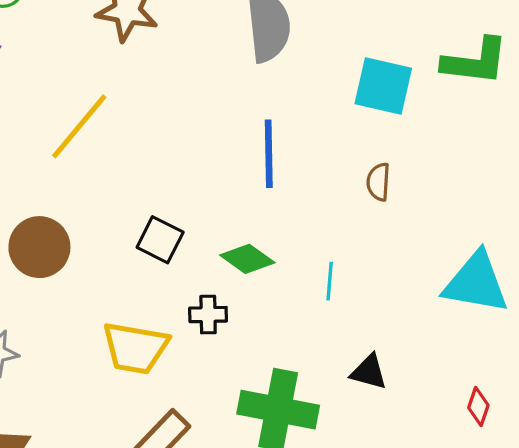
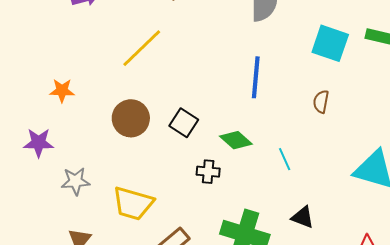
brown circle: (39, 247) -> (131, 118), moved
cyan line: (330, 281) -> (285, 159), turned -35
yellow trapezoid: (135, 348) -> (133, 203), moved

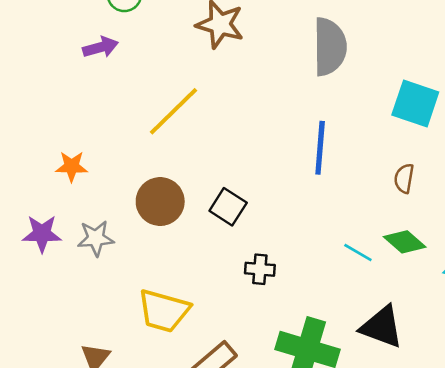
green diamond: (236, 140) -> (405, 242), moved
cyan line: (285, 159) -> (358, 253), turned -35
gray star: (76, 181) -> (96, 238), moved
black triangle: (303, 217) -> (382, 327), size x1.5

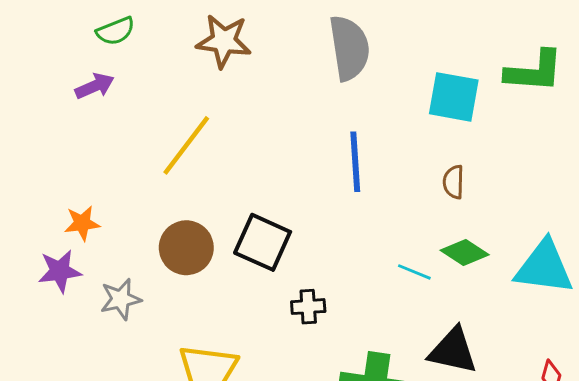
black square: (228, 207) -> (263, 242), size x1.4
purple star: (42, 234) -> (60, 271), moved

